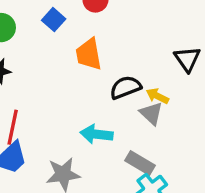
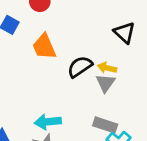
gray triangle: (151, 113) -> (105, 83), turned 35
cyan arrow: (96, 134) -> (48, 122), moved

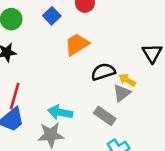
orange trapezoid: (44, 47) -> (77, 44), turned 65
gray rectangle: (105, 125) -> (105, 116), moved

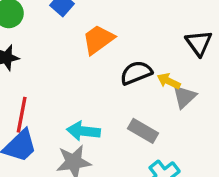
gray triangle: (122, 93) -> (184, 97), moved

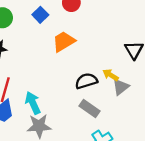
black semicircle: (136, 73) -> (86, 81), moved
cyan arrow: (83, 131) -> (33, 103), moved, turned 55

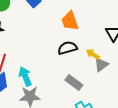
orange trapezoid: (64, 41) -> (70, 21), moved, turned -80
black semicircle: (86, 81) -> (67, 48), moved

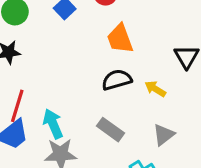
gray triangle: (101, 65) -> (164, 135), moved
gray rectangle: (74, 82) -> (111, 130), moved

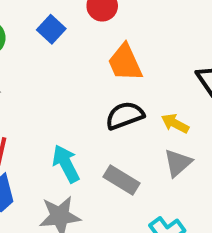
cyan arrow: (53, 124) -> (66, 164), moved
gray triangle: (164, 135) -> (178, 163), moved

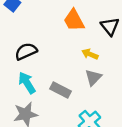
orange trapezoid: (125, 63) -> (74, 20), moved
black semicircle: (125, 116) -> (26, 51), moved

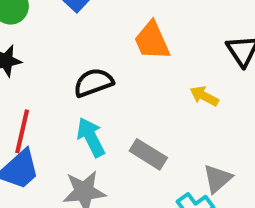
orange trapezoid: (74, 20) -> (152, 41), moved
gray triangle: (93, 77) -> (217, 179), moved

